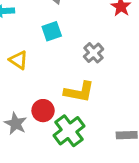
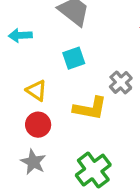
yellow L-shape: (79, 92) -> (90, 108), moved
red circle: (43, 111) -> (38, 125), moved

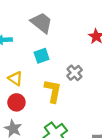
yellow L-shape: (90, 108) -> (53, 91), turned -90

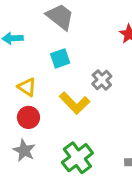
yellow L-shape: (53, 91) -> (75, 103), turned 125

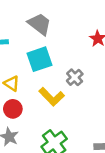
cyan square: (60, 58) -> (40, 59), size x1.5

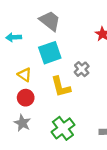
yellow L-shape: (52, 97) -> (61, 87), turned 30

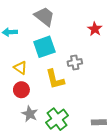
gray cross: (82, 69) -> (75, 62), turned 32
gray star: (22, 123) -> (30, 114), moved

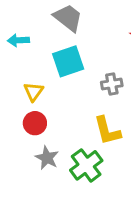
yellow triangle: (20, 68) -> (33, 92), turned 32
yellow L-shape: (55, 79) -> (107, 131), moved

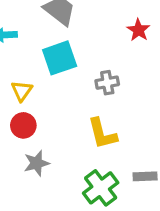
gray star: (47, 158) -> (37, 163), turned 30
green cross: (86, 165) -> (101, 188), moved

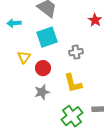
red circle: (23, 125) -> (43, 68), moved
gray star: (37, 163) -> (42, 92), moved

